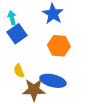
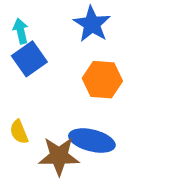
yellow semicircle: (19, 71) -> (19, 132), moved

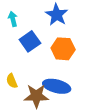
blue square: (29, 59) -> (30, 41), moved

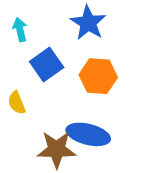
yellow semicircle: (12, 81) -> (17, 103), moved

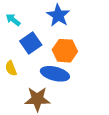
cyan arrow: (20, 30) -> (13, 20), turned -40
blue ellipse: (88, 134) -> (55, 74), moved

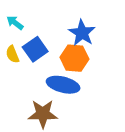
blue star: (58, 15) -> (82, 33), moved
yellow semicircle: (11, 68) -> (12, 54), moved

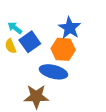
cyan arrow: (15, 23) -> (15, 28), moved

